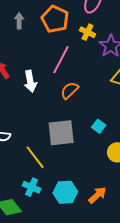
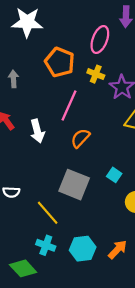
gray arrow: (19, 21) -> (14, 79), moved
gray square: (61, 133) -> (74, 185), turned 32

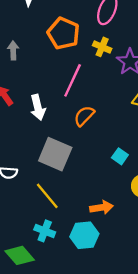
gray square: (74, 185) -> (55, 154), moved
orange arrow: (118, 249) -> (101, 207), moved, turned 36

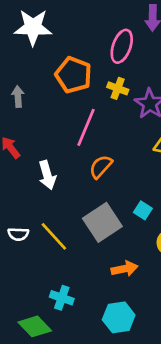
white arrow: (38, 107) -> (47, 175), moved
gray square: (55, 154) -> (102, 222), moved, turned 36
yellow line: (47, 196) -> (54, 236), moved
cyan hexagon: (84, 235) -> (119, 317), moved

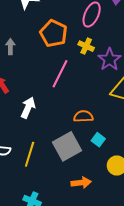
orange semicircle: (101, 167) -> (83, 116), moved, turned 42
white arrow: (47, 175) -> (28, 108), turned -145
yellow line: (54, 236) -> (30, 154), turned 55

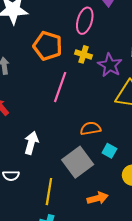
white arrow: (28, 108) -> (31, 143), moved
yellow line: (30, 154) -> (49, 192), moved

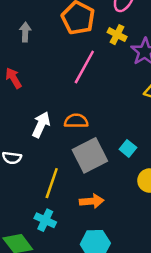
orange semicircle: (91, 128) -> (76, 121), moved
orange arrow: (98, 198) -> (92, 201), moved

